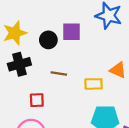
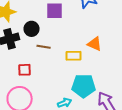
black circle: (48, 40) -> (32, 29), moved

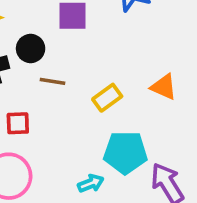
orange triangle: (95, 44) -> (164, 87), moved
yellow rectangle: (74, 56) -> (107, 98), turned -35

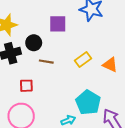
yellow rectangle: (107, 98) -> (83, 60), moved
cyan pentagon: (125, 152) -> (88, 102), turned 30

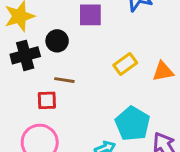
brown line: (46, 62) -> (64, 80), moved
orange triangle: (110, 65) -> (163, 71), turned -35

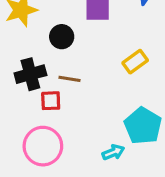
black cross: (25, 55) -> (30, 74), moved

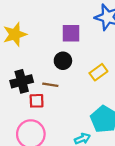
black circle: (62, 37) -> (63, 61), moved

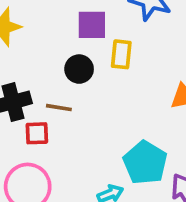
yellow rectangle: (98, 72) -> (121, 54), moved, turned -48

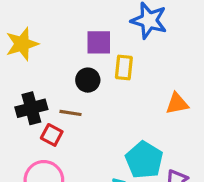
red square: (37, 133) -> (52, 135), turned 30

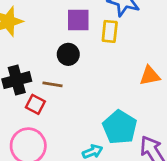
yellow rectangle: (124, 67) -> (110, 31), moved

